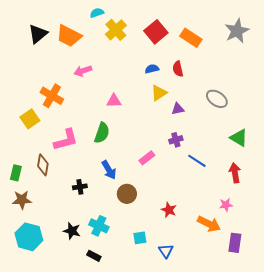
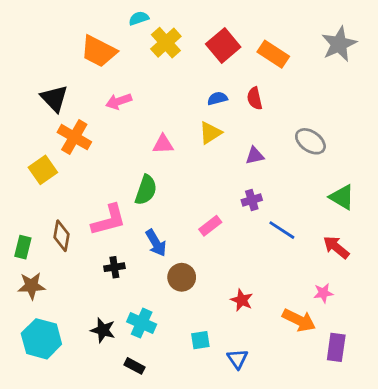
black triangle: (38, 34) -> (54, 98), moved, turned -35
yellow triangle: (159, 93) -> (210, 133), moved
pink L-shape: (66, 140) -> (109, 220), moved
red arrow: (235, 173) -> (336, 247), turned -42

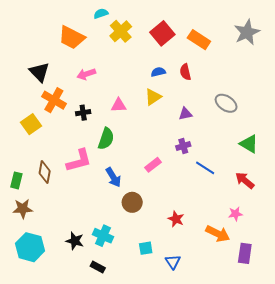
black cross: (114, 267) -> (83, 113), moved

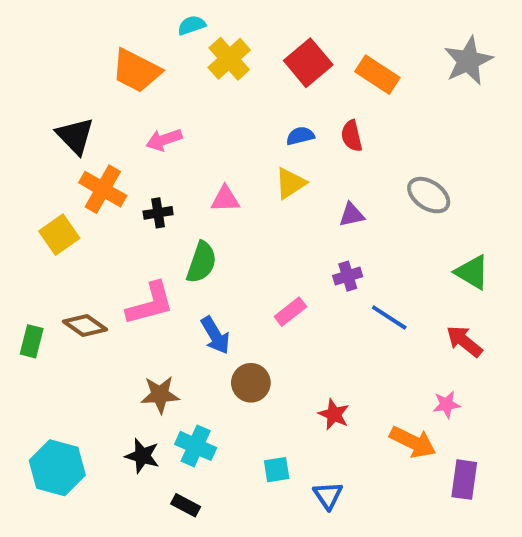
brown diamond: (45, 172) -> (85, 325), turned -65
brown star: (23, 209) -> (160, 395), moved

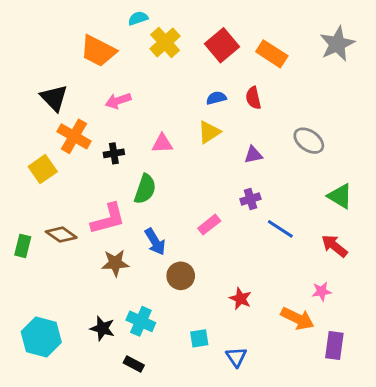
brown star: (160, 395) -> (115, 263), moved

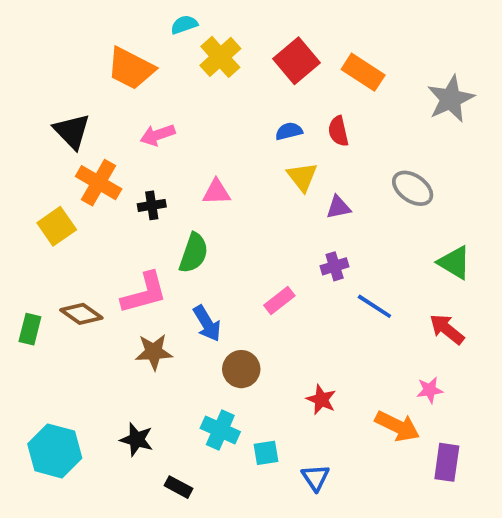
gray star: (337, 44) -> (451, 99), moved
yellow triangle: (209, 132) -> (302, 177), moved, turned -35
cyan cross: (141, 321) -> (220, 430), moved

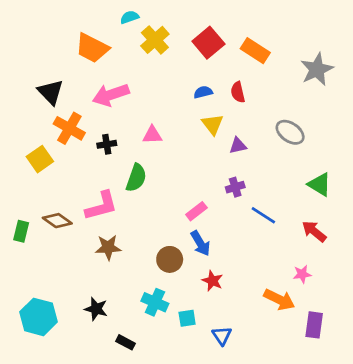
pink arrow: (158, 135) -> (111, 95), size x1.5
blue arrow: (207, 323) -> (200, 243), moved
red star: (321, 400) -> (212, 281), moved

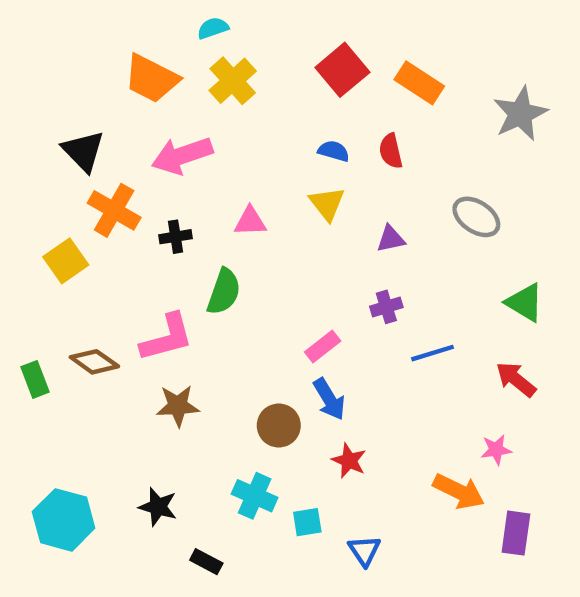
yellow cross: (155, 40) -> (233, 81), moved
blue semicircle: (203, 92) -> (334, 151), turned 30
yellow triangle: (212, 124) -> (327, 204), moved
blue line: (263, 215) -> (432, 353), turned -50
green rectangle: (21, 231) -> (35, 379), turned -35

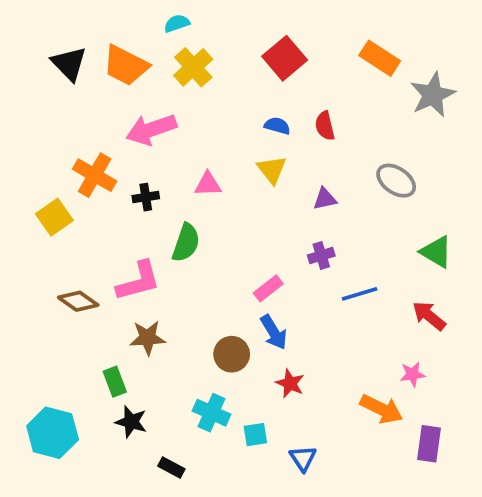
orange rectangle: (419, 83) -> (380, 58), moved
black triangle: (83, 151) -> (69, 64), moved
green rectangle: (35, 379) -> (115, 382), moved

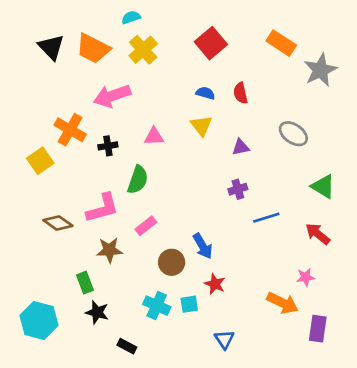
pink rectangle: (268, 288) -> (146, 226), moved
cyan square: (255, 435) -> (189, 304), moved

